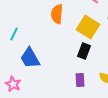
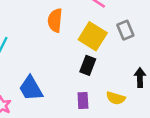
blue trapezoid: (30, 58) -> (31, 88), moved

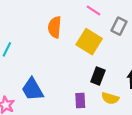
gray rectangle: (125, 30) -> (119, 26), moved, turned 49
black rectangle: (88, 65) -> (98, 76), moved

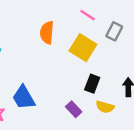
purple rectangle: (80, 100) -> (74, 109), turned -40

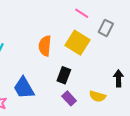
orange semicircle: (47, 33) -> (45, 46), moved
black rectangle: (92, 84) -> (64, 75), moved

